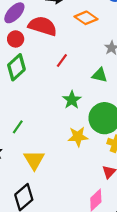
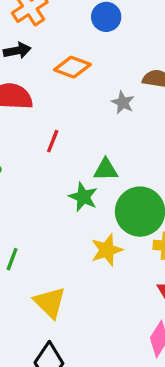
green triangle: (100, 75) -> (106, 170), moved

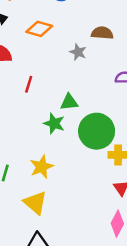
yellow star: (107, 250) -> (42, 167), moved

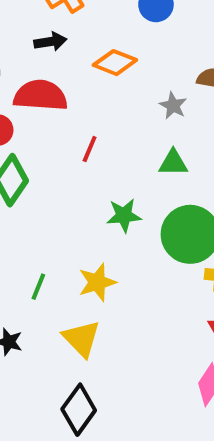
green triangle: (69, 102) -> (173, 163), moved
green star: (54, 123) -> (124, 215), turned -30

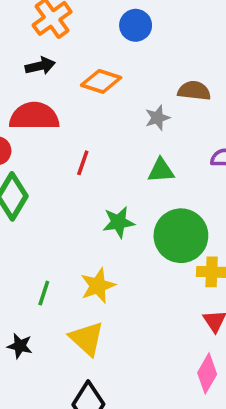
gray star: (173, 106) -> (157, 118), turned 30

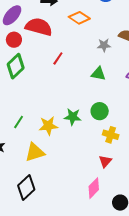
green star: (119, 222) -> (73, 117), moved
green circle: (181, 236) -> (100, 111), size x0.6
yellow triangle: (87, 339) -> (35, 152), turned 45

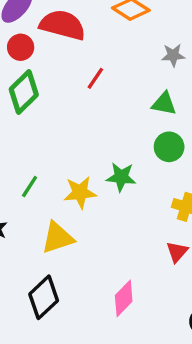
green circle: (100, 111) -> (169, 147), moved
pink diamond: (94, 188) -> (124, 298), moved

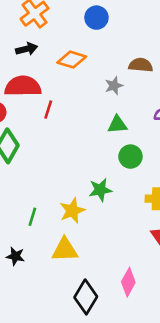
red line: (95, 78) -> (48, 110), moved
yellow triangle: (58, 238) -> (65, 250), turned 32
black diamond: (44, 297) -> (86, 297), moved

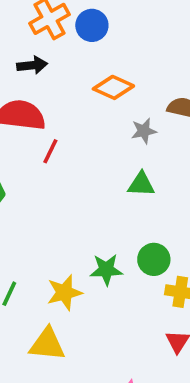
blue circle: (96, 18) -> (92, 25), moved
orange diamond: (72, 60) -> (113, 87), moved
green circle: (130, 157) -> (154, 259), moved

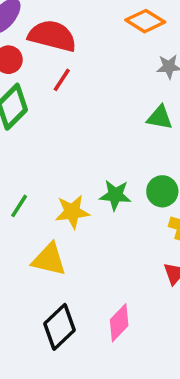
red line: (50, 151) -> (62, 80), moved

